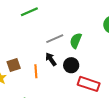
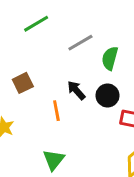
gray line: (55, 39) -> (80, 43), moved
brown square: (14, 65) -> (23, 83), moved

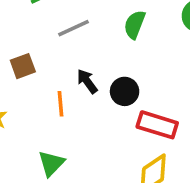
gray line: (80, 43) -> (73, 28), moved
green semicircle: (110, 58) -> (135, 25), moved

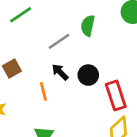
gray line: (73, 28) -> (59, 41), moved
red rectangle: (157, 125) -> (116, 95), turned 64

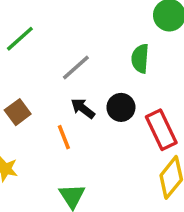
green semicircle: (88, 26) -> (140, 58), moved

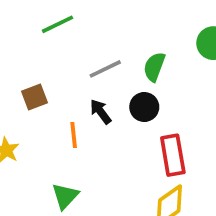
green semicircle: (140, 58) -> (154, 67), moved
black circle: (121, 107) -> (144, 107), moved

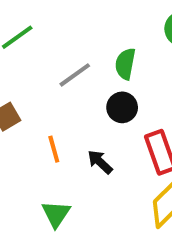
black arrow: (101, 112) -> (100, 162), moved

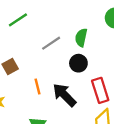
black arrow: (100, 162) -> (64, 95), size x1.6

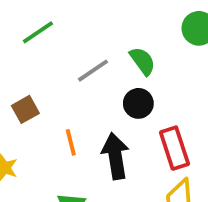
green semicircle: (81, 38) -> (143, 61), turned 132
black arrow: (64, 95) -> (115, 156), turned 36

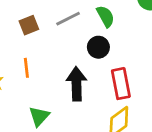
brown square: (25, 109) -> (29, 25), moved
orange line: (71, 142) -> (26, 68), moved

